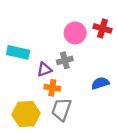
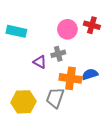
cyan rectangle: (18, 52) -> (16, 31), moved
purple triangle: (44, 70) -> (40, 62), turned 48
orange cross: (52, 88) -> (70, 78), moved, size x1.5

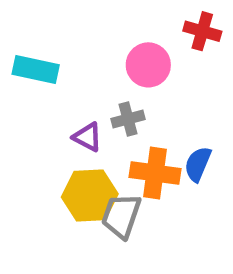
red cross: (92, 25) -> (202, 31), moved
blue semicircle: (90, 74) -> (198, 164), turned -49
yellow hexagon: (23, 102) -> (90, 196), moved

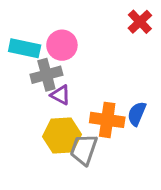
red cross: (202, 31) -> (140, 22), turned 30
pink circle: (148, 65) -> (62, 45), moved
gray cross: (128, 119) -> (46, 75), moved, size x1.4

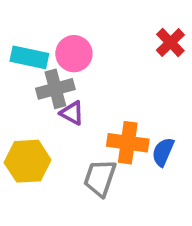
red cross: (140, 22) -> (170, 42), moved
blue semicircle: (137, 114) -> (163, 152), moved
yellow hexagon: (62, 136) -> (28, 161), moved

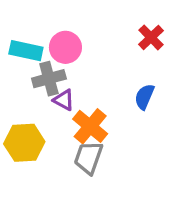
orange cross: (128, 143) -> (90, 126), moved, turned 32
blue semicircle: (163, 152) -> (144, 97), moved

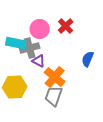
red cross: (151, 37) -> (66, 26), moved
cyan rectangle: (26, 51) -> (16, 43), moved

